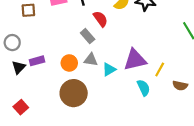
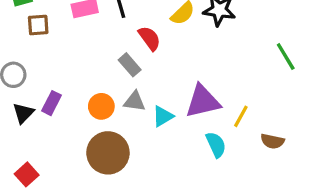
purple rectangle: (37, 61) -> (51, 103), turned -48

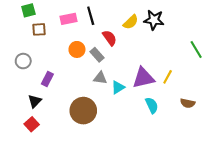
orange circle: (101, 106) -> (77, 49), moved
black triangle: (23, 113) -> (35, 101), moved
yellow line: (241, 116) -> (168, 77), moved

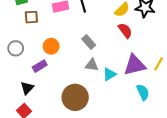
red semicircle: (110, 38) -> (125, 31), moved
orange circle: (77, 49) -> (51, 46), moved
purple rectangle: (47, 79) -> (40, 66), turned 32

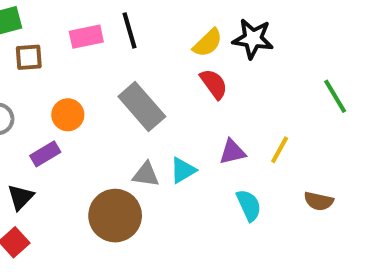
gray rectangle: (89, 42) -> (142, 107), size x1.6
gray triangle: (92, 65) -> (146, 174), moved
purple triangle: (135, 65) -> (232, 152), size x0.6

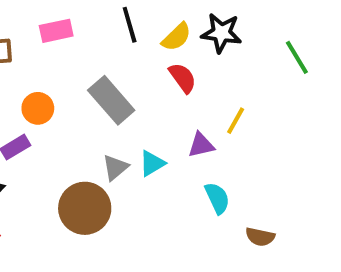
black line: (129, 30) -> (130, 25), moved
green line: (335, 96) -> (297, 57), moved
yellow line: (280, 150) -> (236, 121), moved
gray triangle: (146, 174) -> (115, 167), turned -48
brown semicircle: (319, 201) -> (260, 237), moved

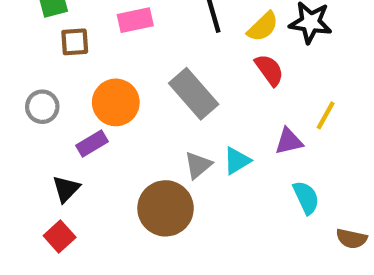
orange circle: (38, 108) -> (116, 102), size x1.4

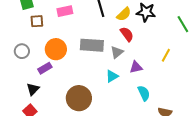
gray rectangle: (194, 94) -> (92, 45), turned -45
yellow line: (326, 115) -> (166, 55), moved
gray triangle: (198, 165) -> (117, 52), moved

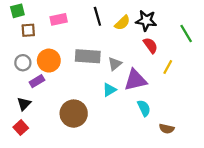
red semicircle: (127, 34) -> (150, 45), moved
gray circle: (22, 51) -> (23, 63), moved
purple triangle: (136, 67) -> (135, 80), size x1.6

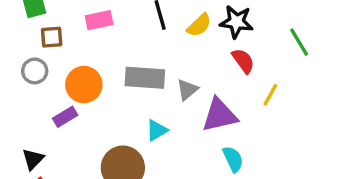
gray circle: (23, 63) -> (35, 71), moved
cyan triangle: (109, 90) -> (157, 130), moved
black triangle: (24, 104) -> (33, 159), moved

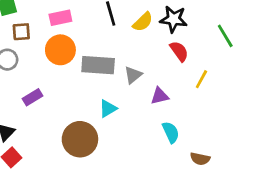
orange circle: (84, 85) -> (60, 50), moved
purple triangle: (219, 115) -> (160, 96), size x0.6

